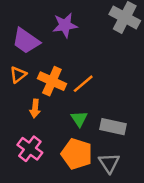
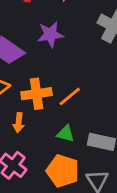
orange cross: (52, 81) -> (37, 94), turned -32
green triangle: (79, 119) -> (66, 134), turned -42

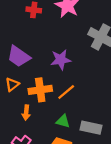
purple star: (50, 34) -> (61, 60), moved

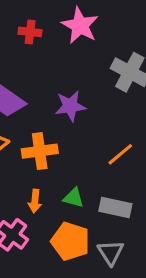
orange line: (66, 92) -> (120, 154), moved
orange arrow: (26, 113) -> (35, 201), moved

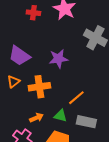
orange line: (120, 154) -> (76, 98), moved
orange arrow: (35, 201) -> (36, 118), turned -120

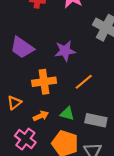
orange triangle: (13, 82) -> (14, 103), moved
orange line: (76, 98) -> (84, 82), moved

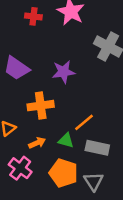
orange line: (84, 82) -> (84, 122), moved

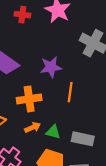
orange line: (84, 122) -> (70, 92), moved, turned -42
orange arrow: (37, 143) -> (33, 127), moved

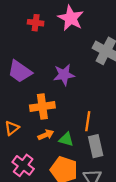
orange line: (70, 92) -> (88, 121), moved
gray rectangle: (83, 139) -> (96, 146), turned 65

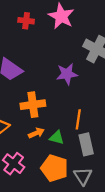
purple star: (64, 75) -> (67, 74), moved

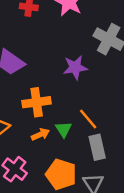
orange line: (78, 119) -> (88, 119), turned -48
green triangle: (57, 138) -> (64, 129), moved, turned 42

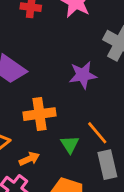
orange arrow: (40, 134) -> (29, 159), moved

